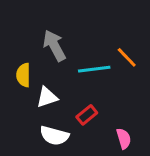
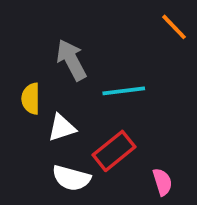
orange line: (127, 57) -> (174, 27), moved
red rectangle: (87, 115) -> (114, 151), size x1.5

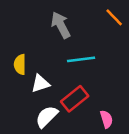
gray arrow: (71, 60) -> (61, 25), moved
white semicircle: (71, 178) -> (47, 117), turned 120

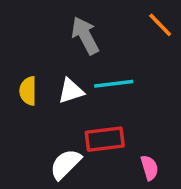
white triangle: (40, 84) -> (71, 91), moved
red rectangle: (75, 99) -> (105, 139), turned 32

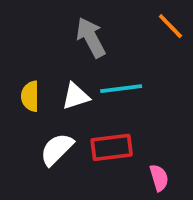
white semicircle: (65, 164) -> (57, 149), moved

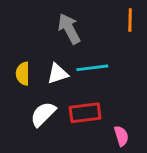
orange line: (170, 26) -> (130, 20), turned 45

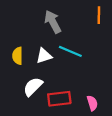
cyan line: (92, 68) -> (70, 51), turned 30
red rectangle: (85, 113) -> (59, 99), moved

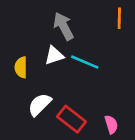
white triangle: (44, 56) -> (54, 55), moved
red rectangle: (59, 99) -> (71, 119), turned 45

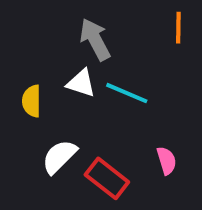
white triangle: (54, 55) -> (81, 83), turned 36
pink semicircle: (111, 124) -> (166, 161), moved

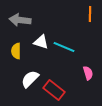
gray arrow: (95, 40) -> (20, 20), moved, turned -55
pink semicircle: (166, 161) -> (88, 73), moved

